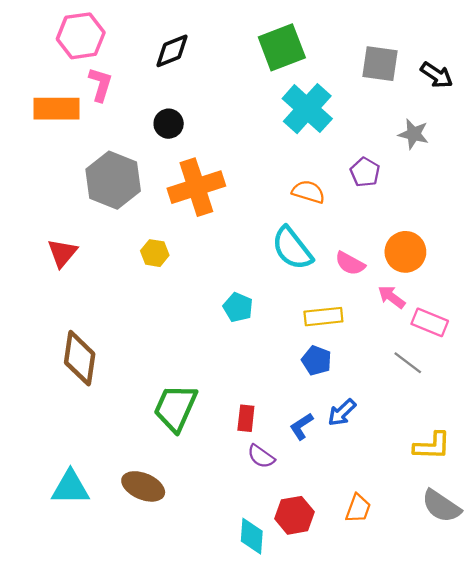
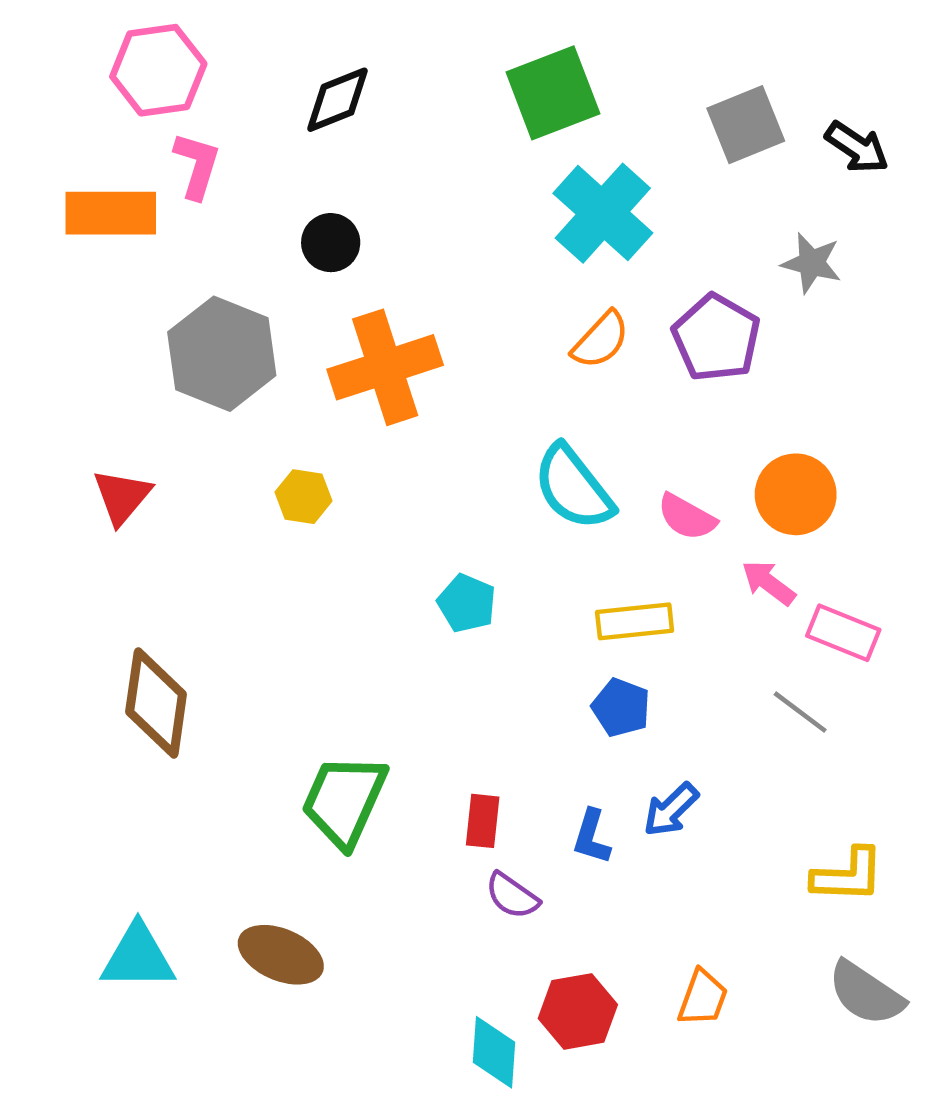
gray square: (380, 64) -> (746, 125), turned -30
purple pentagon: (365, 172) -> (716, 338), size x1.5
orange semicircle: (308, 192) -> (601, 340), moved, turned 116
blue L-shape: (301, 426) -> (592, 837), turned -40

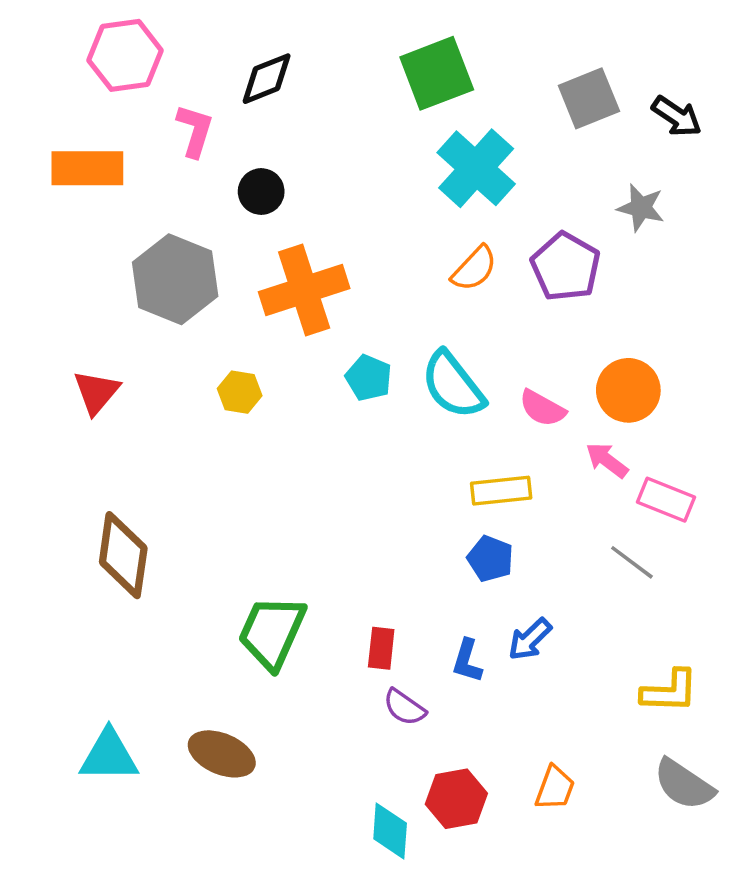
pink L-shape: (197, 165) -> (195, 131), moved
cyan pentagon: (467, 603) -> (369, 378), moved

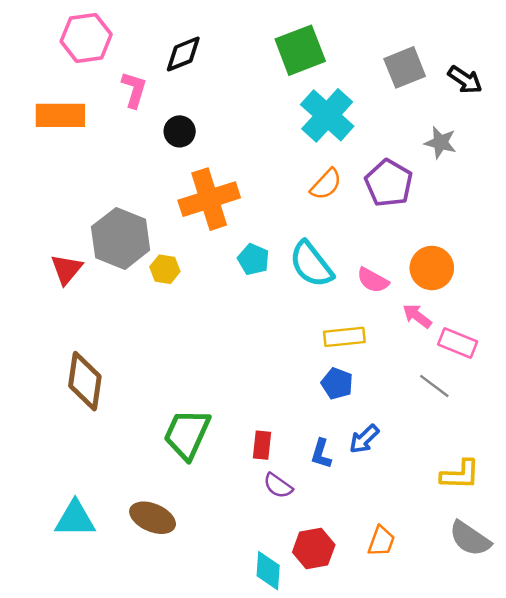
gray hexagon: (175, 279) -> (121, 238), moved

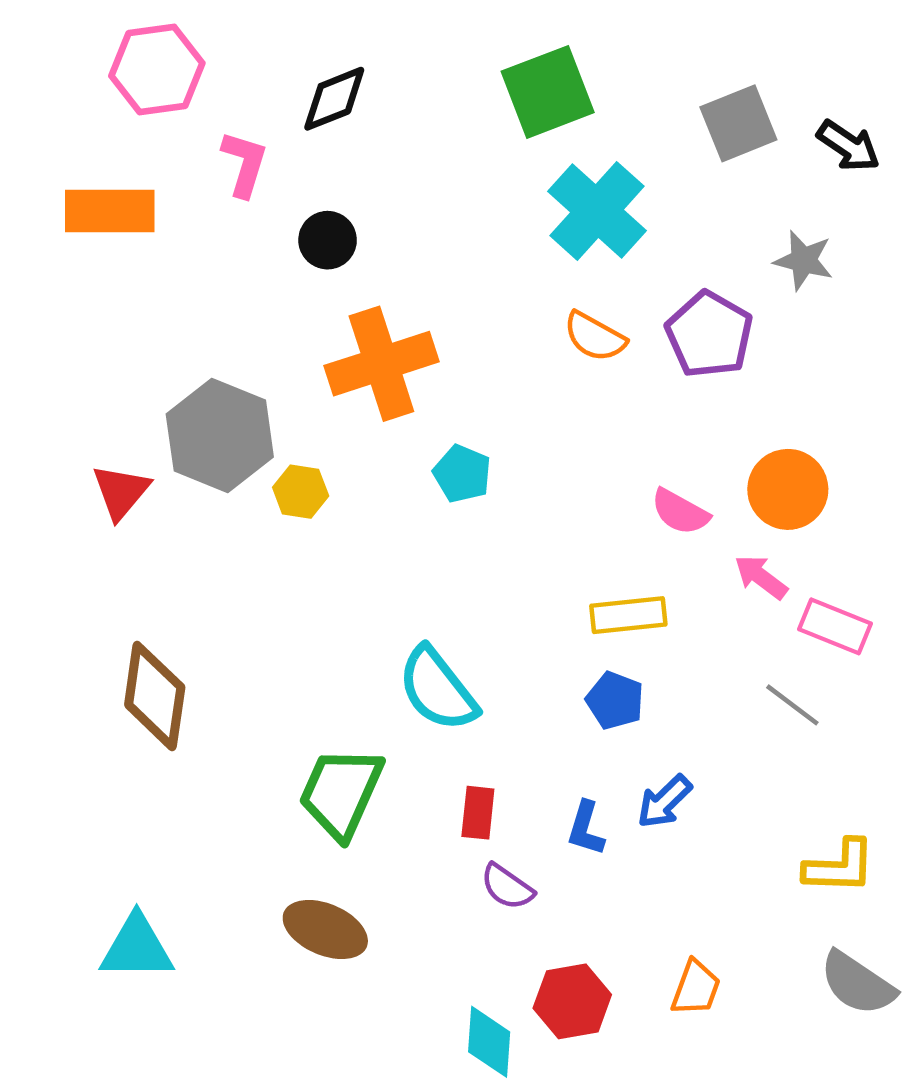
orange semicircle: (326, 184) -> (595, 337), turned 76
cyan semicircle: (311, 264) -> (438, 689), moved
brown ellipse: (153, 518) -> (325, 929), moved

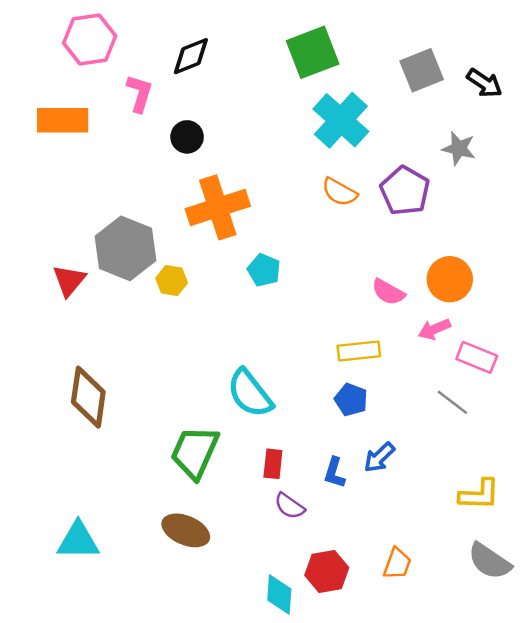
pink arrow: (761, 577) -> (434, 329), turned -60

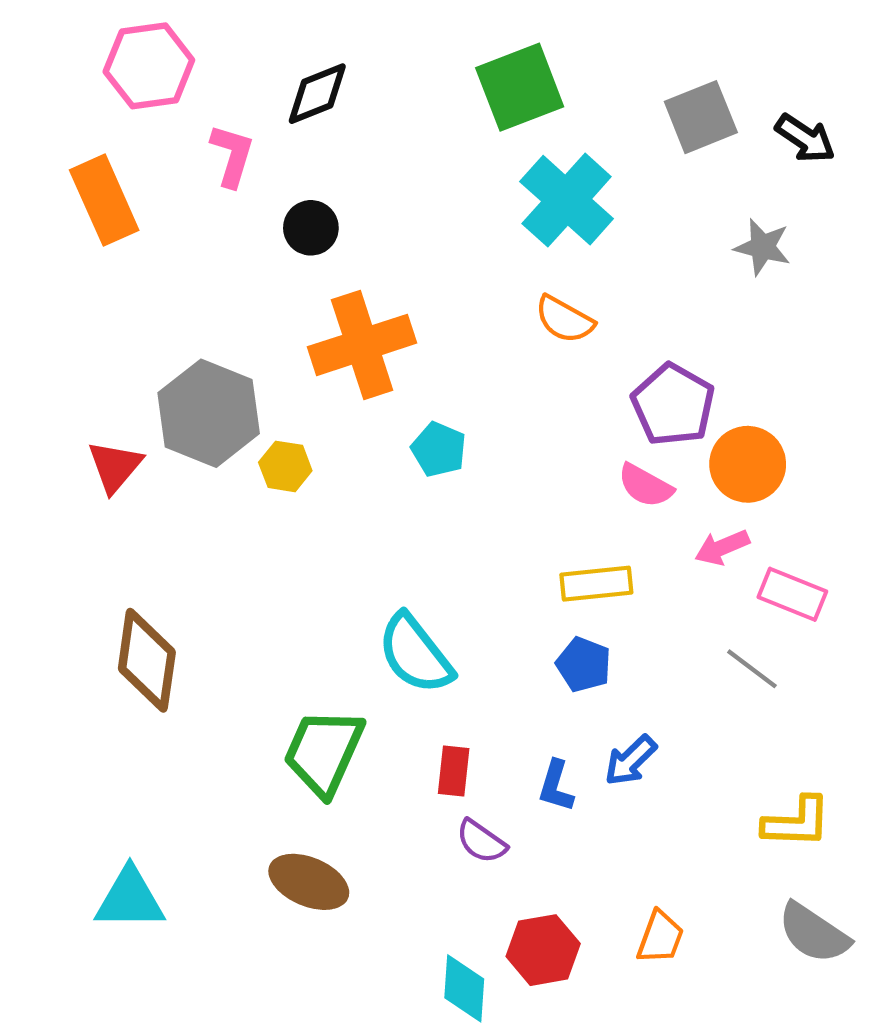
orange rectangle: (63, 120) -> (104, 200), turned 66
purple pentagon: (405, 191) -> (673, 405), moved

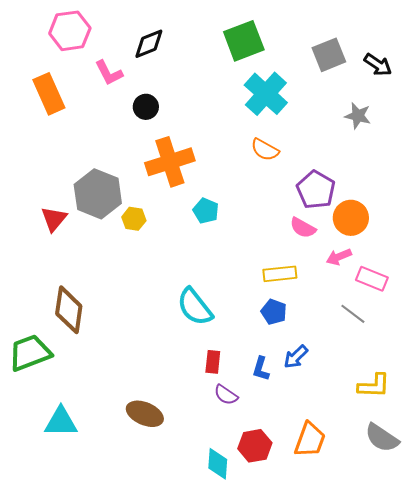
pink L-shape: (232, 155) -> (109, 73), turned 136
green trapezoid: (324, 752) -> (30, 353), moved, turned 45
orange trapezoid: (660, 937) -> (310, 440), size x1.4

